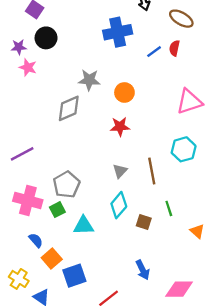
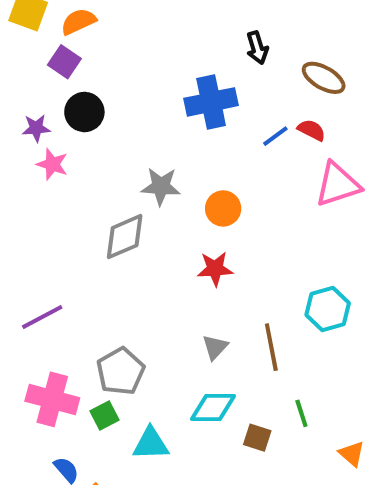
red semicircle: (174, 48) -> (312, 130), turned 105
pink triangle: (189, 102) -> (338, 184), moved
cyan diamond: (119, 205) -> (213, 407), turned 50

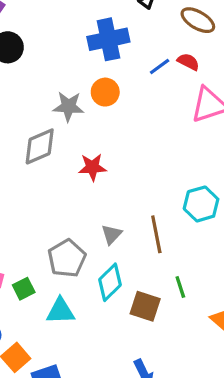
orange circle: (223, 208) -> (105, 92), moved
red star: (215, 269) -> (92, 167), moved
gray pentagon: (121, 371) -> (67, 258), moved
cyan diamond: (213, 407) -> (110, 282), turned -45
brown square: (257, 438) -> (145, 306), size x1.4

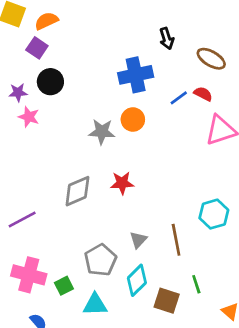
gray diamond: (40, 146) -> (77, 191), moved

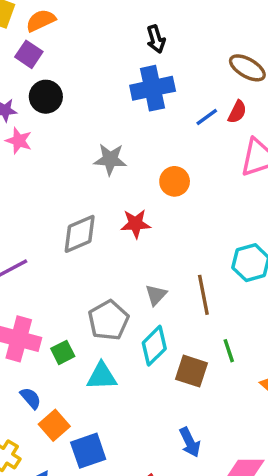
black arrow: (167, 38) -> (156, 39), moved
red semicircle: (203, 94) -> (237, 112), turned 90
orange circle: (133, 120) -> (175, 181), moved

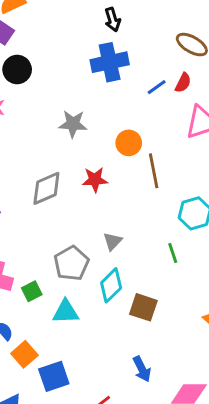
brown line: (203, 295) -> (154, 171), moved
green line: (229, 351) -> (173, 253), moved

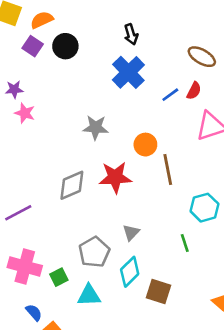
blue cross: (110, 62) -> (128, 72), turned -32
black circle: (17, 70) -> (65, 46), moved
red star: (95, 180) -> (115, 177), size x1.4

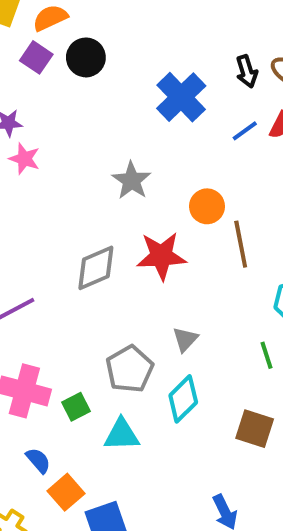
black arrow: (131, 34) -> (247, 71), moved
gray star: (96, 127) -> (132, 181), turned 30
brown square: (159, 291) -> (255, 429), moved

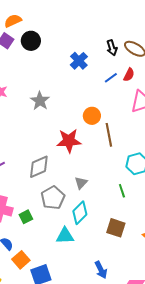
blue cross: (181, 97) -> (79, 61), size x0.7
gray star: (132, 181) -> (40, 101), moved
gray diamond: (96, 268) -> (39, 167), moved
cyan triangle: (122, 435) -> (65, 236), moved

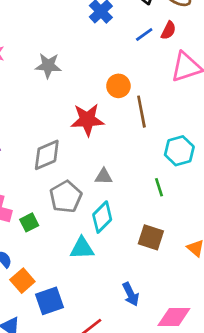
gray star: (40, 101) -> (48, 66), turned -30
gray triangle: (81, 183) -> (104, 176), turned 48

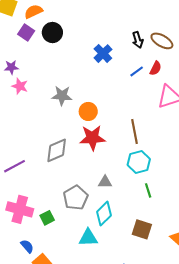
orange circle: (118, 86) -> (88, 111), moved
cyan hexagon: (179, 151) -> (139, 162), moved
gray diamond: (47, 155) -> (57, 150), moved

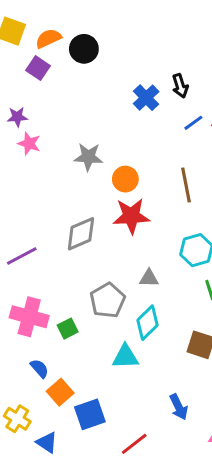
black circle: (52, 33) -> (84, 49), moved
black arrow: (138, 40) -> (180, 86), moved
brown line: (135, 131) -> (186, 185), moved

